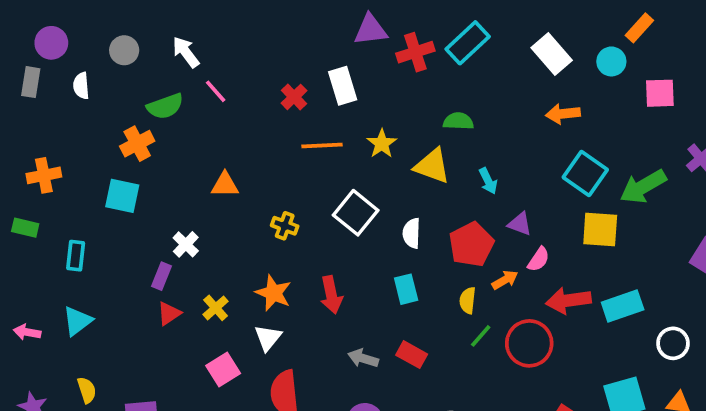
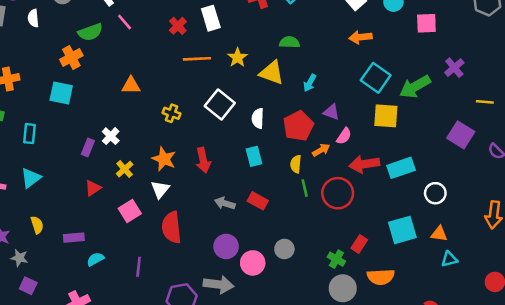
cyan arrow: (488, 181) -> (310, 83), turned 54
white cross: (186, 244) -> (111, 136), moved
red triangle: (169, 313) -> (93, 188), moved
green line: (481, 336) -> (305, 188), turned -54

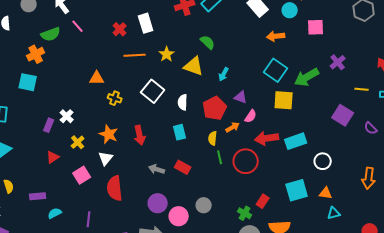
orange arrow: (360, 37) -> (276, 36), moved
green semicircle: (289, 42) -> (208, 42), turned 42
orange triangle: (131, 85) -> (97, 78), moved

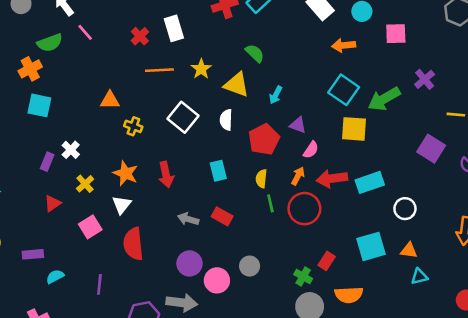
cyan square: (28, 82) -> (39, 105), moved
white semicircle: (183, 102) -> (226, 120), moved
orange arrow: (233, 127) -> (298, 176), moved, turned -32

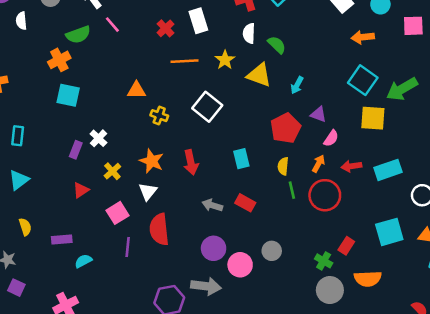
white semicircle: (226, 120) -> (249, 33), moved
red arrow: (332, 179) -> (351, 166), size x0.7
purple line: (99, 284) -> (128, 247), moved

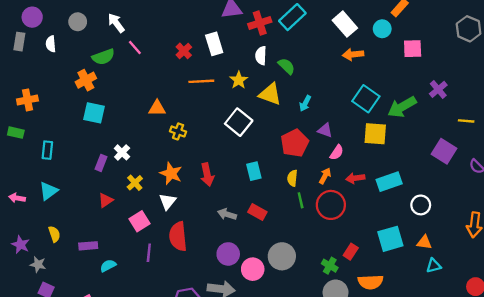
orange arrow: (363, 37) -> (353, 54), moved
white square: (207, 107) -> (239, 122), moved
gray circle: (272, 251) -> (282, 256), size x1.5

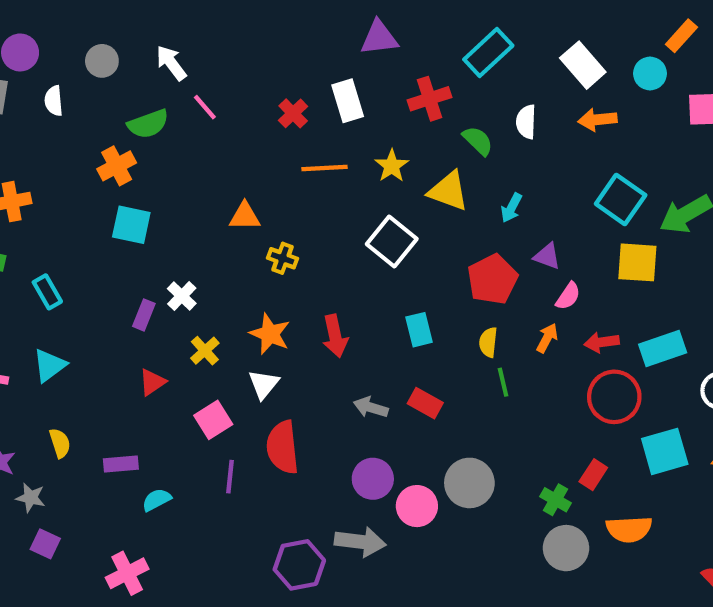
red cross: (260, 23) -> (430, 99), moved
white semicircle: (261, 56) -> (526, 122), moved
cyan rectangle: (47, 150) -> (47, 292), turned -36
red circle: (331, 205) -> (614, 397), moved

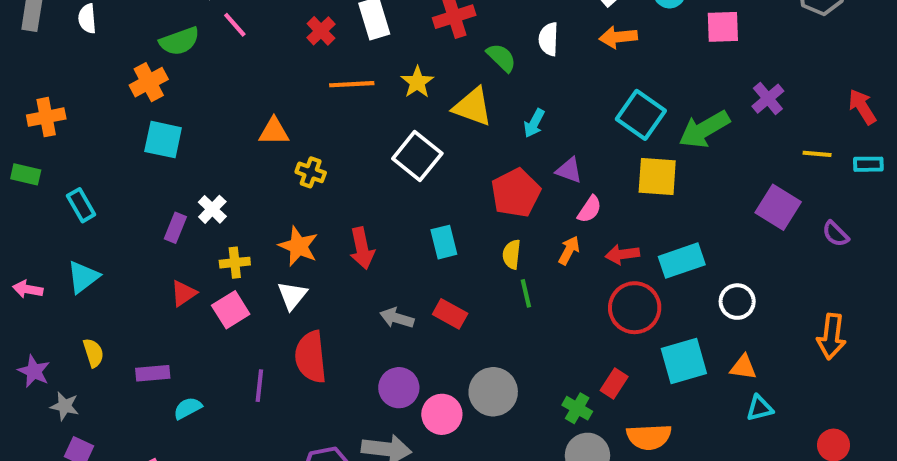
yellow cross: (205, 351) -> (235, 263), turned 36
pink square: (213, 420) -> (231, 310), moved

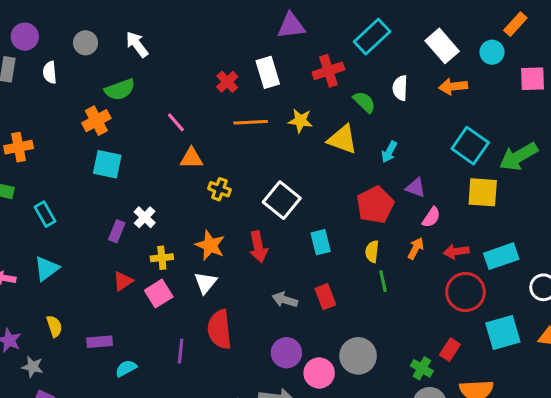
pink line: (235, 25) -> (176, 122), moved
yellow star: (417, 82) -> (300, 121), turned -30
white square: (417, 156) -> (282, 200), moved
red rectangle: (450, 314) -> (325, 297), turned 40

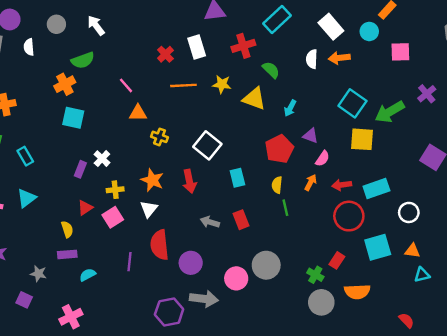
white semicircle: (400, 88) -> (312, 59), moved
yellow semicircle: (54, 326) -> (67, 229), moved
purple circle: (286, 353) -> (191, 263), moved
gray star: (33, 367) -> (38, 274), moved

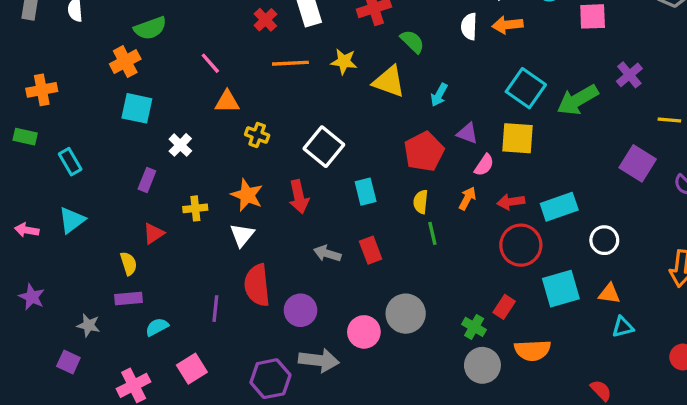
yellow square: (362, 139) -> (517, 138), moved
white cross: (102, 159) -> (180, 145), moved
pink square: (113, 217) -> (192, 369), moved

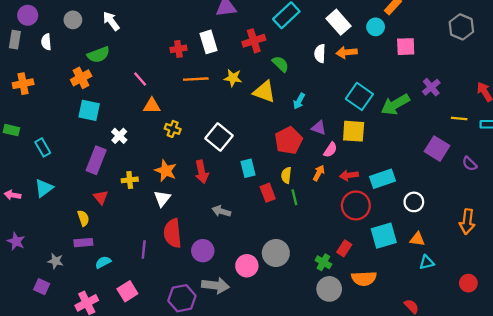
red cross: (265, 20) -> (178, 49), turned 35
orange cross: (42, 90) -> (23, 84), moved
purple rectangle: (147, 180) -> (96, 160), size x1.6
red triangle: (154, 233) -> (101, 197), turned -35
red rectangle: (371, 250) -> (268, 193), moved

